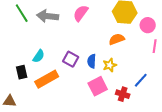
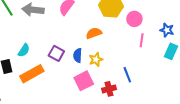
orange semicircle: (117, 39) -> (94, 33), moved
blue line: (141, 80) -> (127, 75), turned -63
red cross: (123, 94) -> (109, 89), turned -32

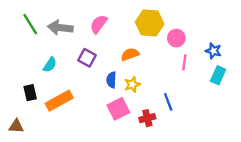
cyan semicircle: (24, 50) -> (50, 65), moved
purple square: (56, 53) -> (87, 58), moved

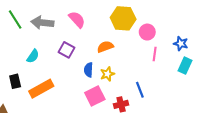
pink semicircle: (99, 24) -> (77, 19), turned 102

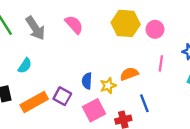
gray arrow: (42, 23) -> (35, 28), turned -130
pink circle: (147, 32) -> (155, 29), moved
orange semicircle: (105, 47) -> (129, 74), moved
purple square: (66, 50) -> (62, 96), moved

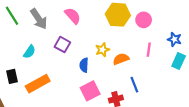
yellow star: (108, 86) -> (102, 50), moved
purple square: (62, 96) -> (62, 45), moved

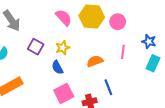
pink semicircle: (73, 16) -> (64, 18), moved
yellow star: (102, 50) -> (63, 48), moved
blue semicircle: (84, 65) -> (57, 67), turned -32

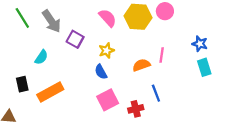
pink circle: (118, 22) -> (165, 11), moved
purple square: (36, 47) -> (75, 39), moved
pink line: (123, 52) -> (162, 55), moved
cyan rectangle: (153, 63) -> (204, 67), turned -42

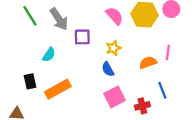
purple square: (75, 39) -> (82, 37), turned -30

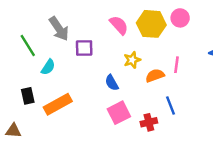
green line: (30, 16) -> (28, 46), moved
yellow star: (113, 48) -> (132, 60), moved

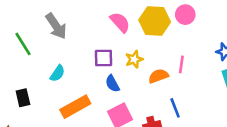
purple square: (84, 48) -> (103, 58), moved
cyan semicircle: (48, 67) -> (57, 73), moved
orange rectangle: (58, 104) -> (75, 107), moved

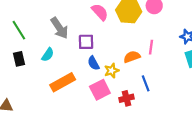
gray arrow: (56, 26) -> (59, 28), moved
yellow star: (134, 59) -> (112, 71), moved
black rectangle: (23, 98) -> (19, 59), moved

